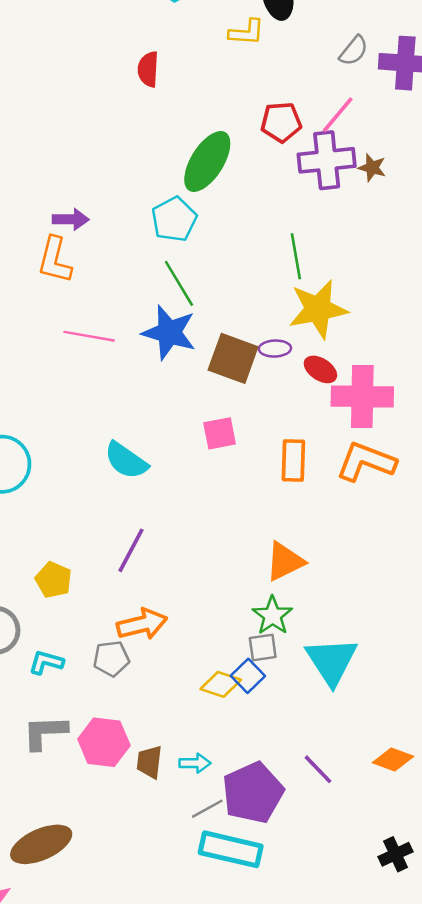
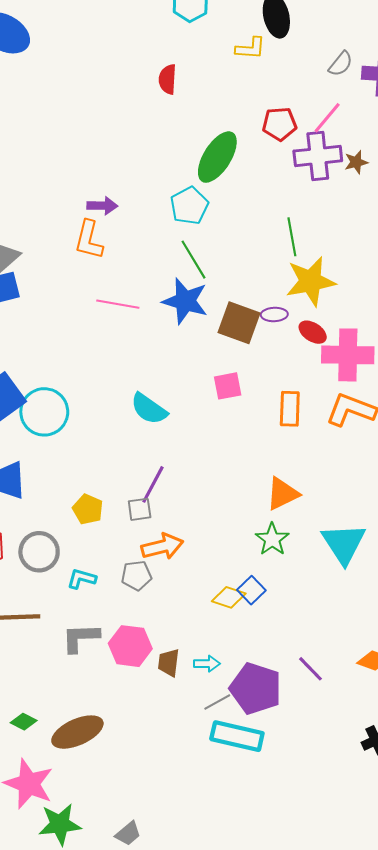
brown star: (372, 168) -> (356, 162), turned -30
gray square: (263, 648) -> (140, 509), moved
cyan triangle: (332, 661) -> (344, 543), moved
purple pentagon: (253, 793) -> (256, 688), turned -30

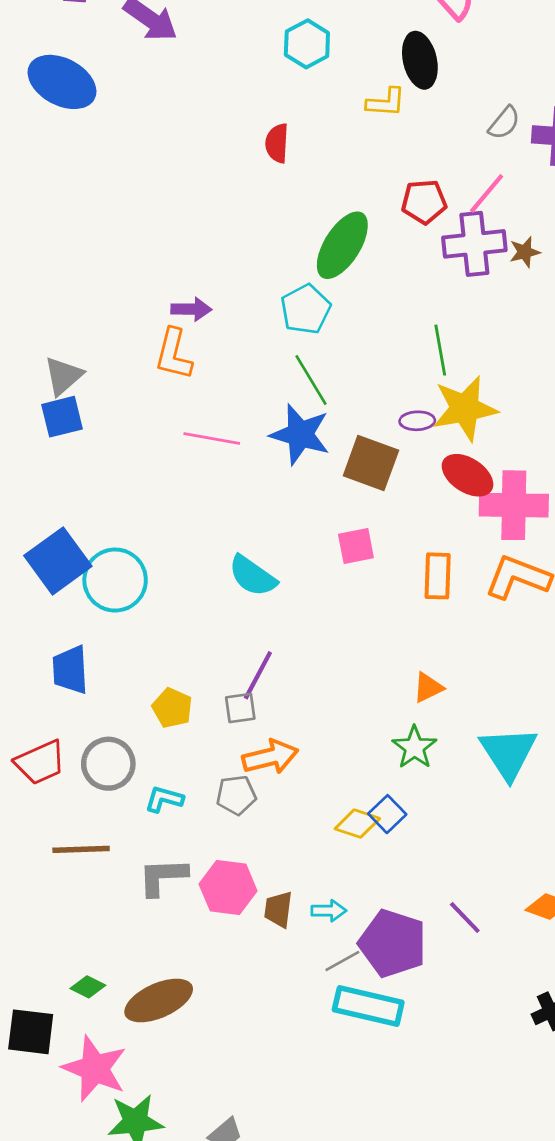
purple ellipse: (274, 315) -> (417, 421), moved
red ellipse: (313, 332) -> (468, 475), size x1.4
orange triangle: (283, 494) -> (428, 688), size x0.7

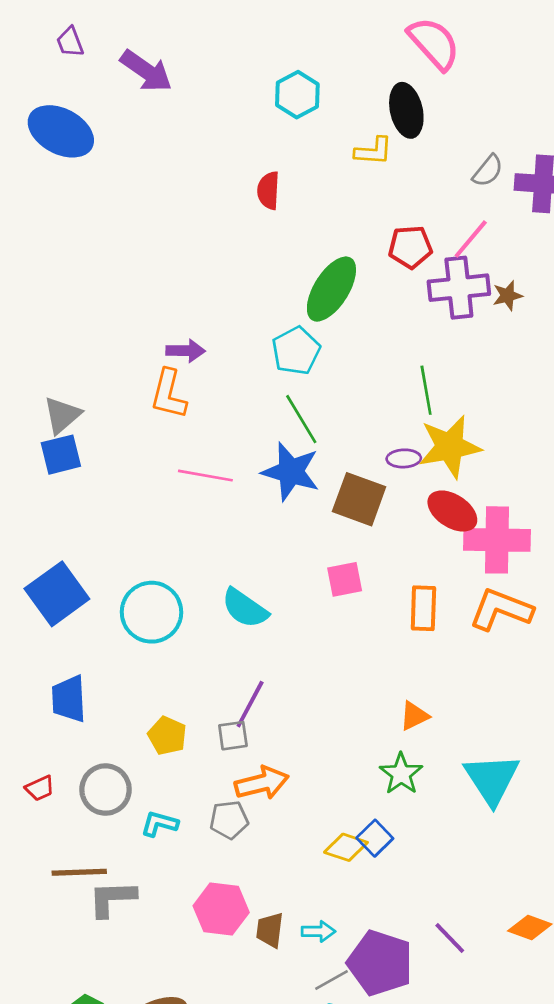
cyan circle: (115, 580) -> (152, 612), moved
red trapezoid: (40, 762) -> (40, 788), size x0.6
gray L-shape: (163, 877) -> (112, 899), moved

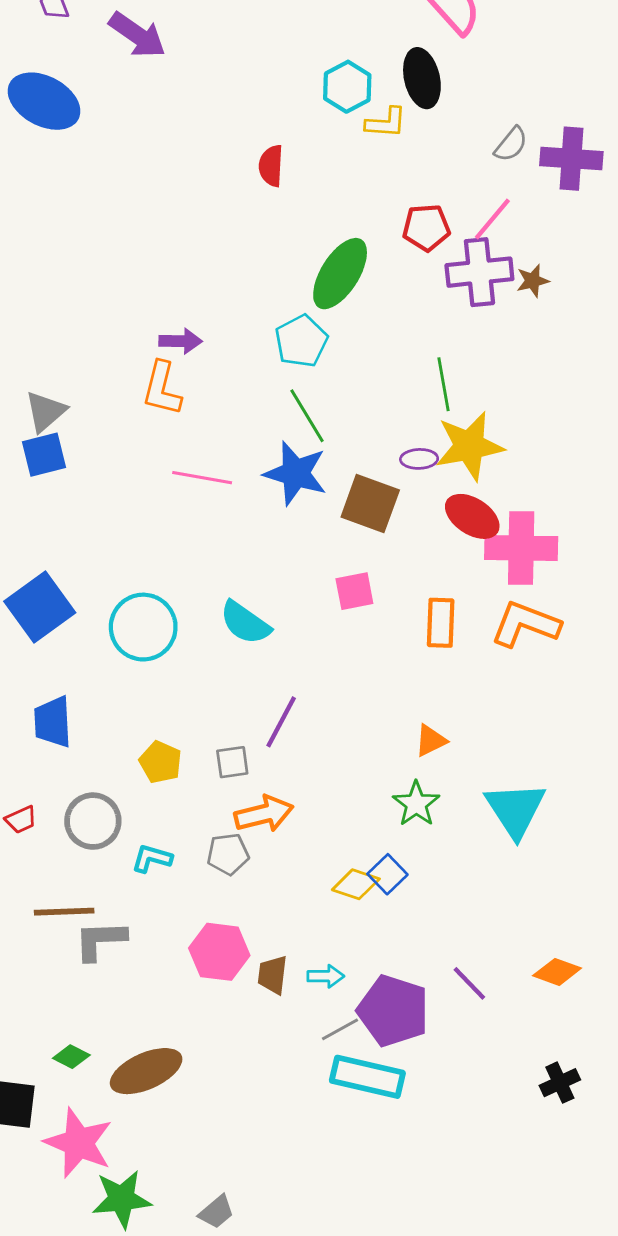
cyan hexagon: (297, 95) -> (347, 87), moved
purple line: (250, 704) -> (281, 722), moved

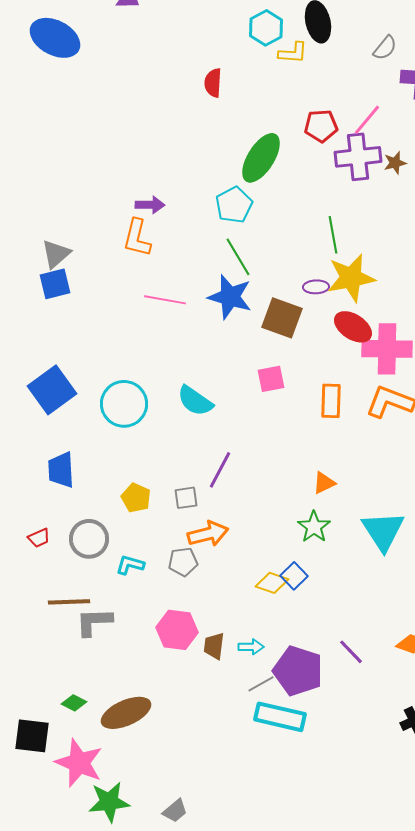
gray semicircle: (511, 144) -> (385, 48), moved

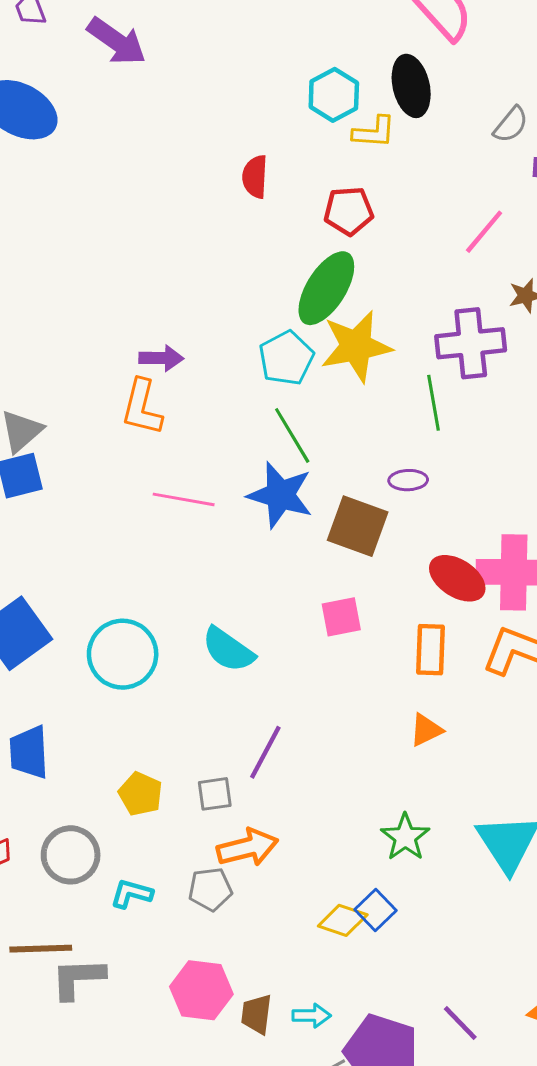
red pentagon: (321, 126) -> (349, 211), moved
purple cross: (358, 157) -> (471, 343), moved
yellow star: (351, 278) -> (356, 346), moved
red ellipse: (353, 327) -> (457, 578), moved
orange triangle: (324, 483) -> (426, 730), moved

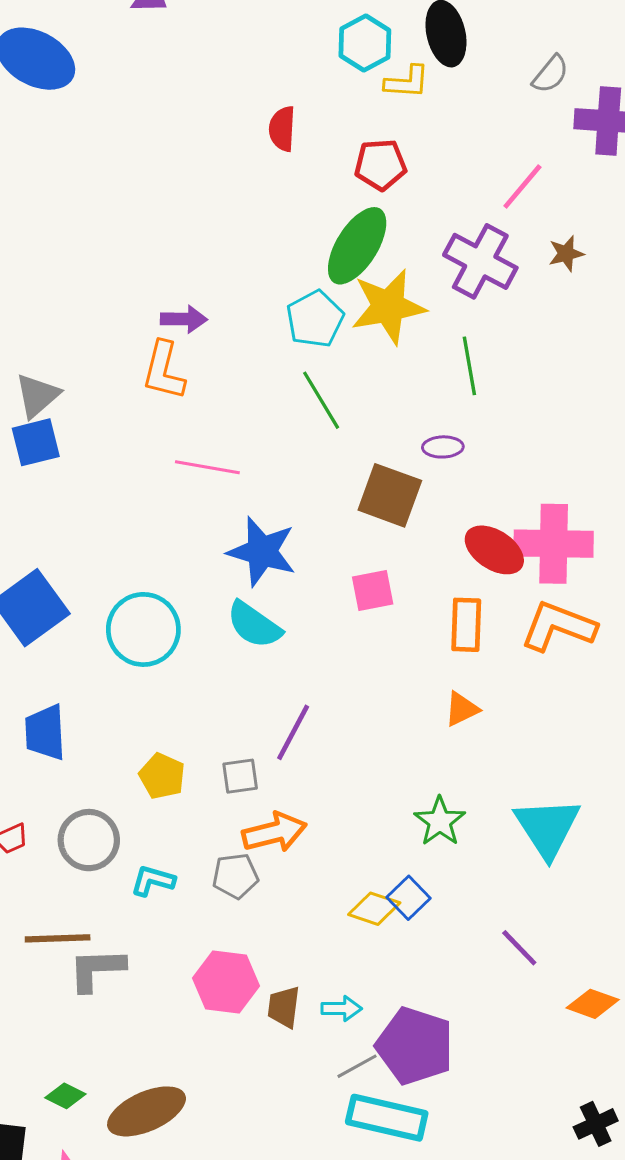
purple cross: (471, 343) -> (480, 261), moved, turned 34
blue star: (280, 495) -> (262, 551), moved
purple line: (460, 1023) -> (519, 948), moved

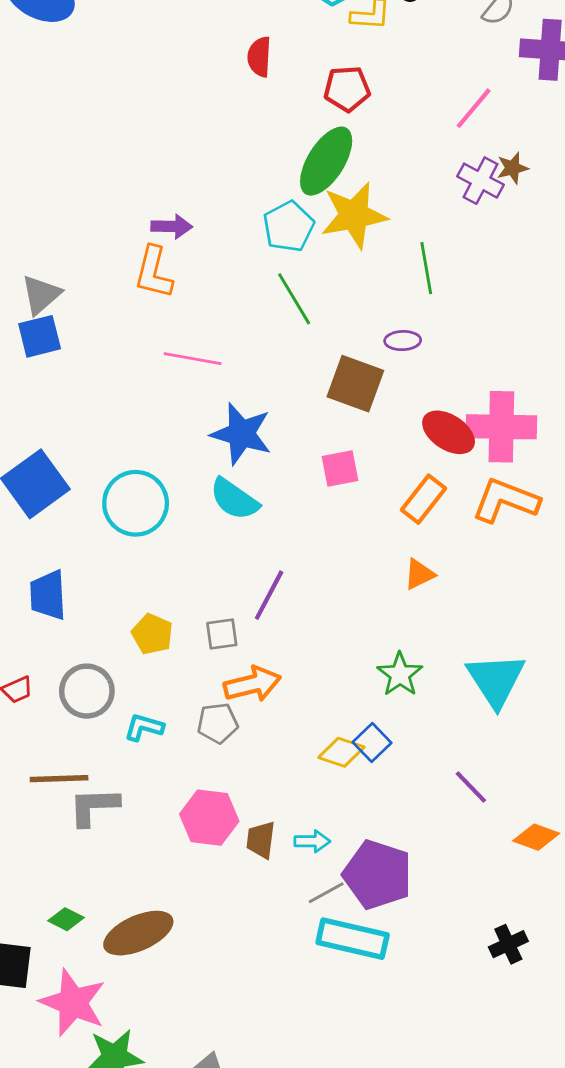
purple cross: (480, 261) -> (481, 181), moved, size x0.7
orange rectangle: (466, 625) -> (423, 499), turned 36
black cross: (596, 1124) -> (508, 944), moved

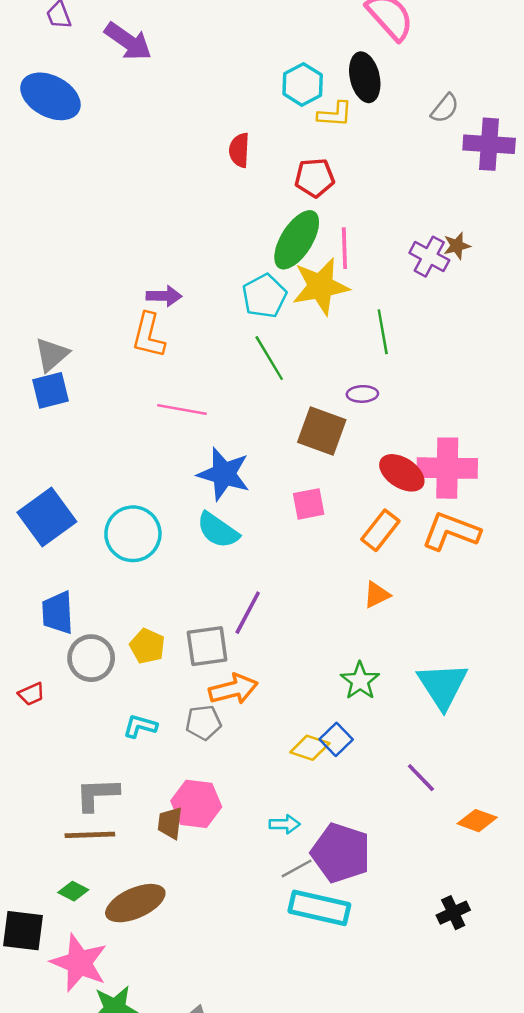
pink line: (474, 108) -> (344, 248), moved, turned -42
gray square: (222, 634) -> (207, 646), size x1.5
gray circle: (87, 691) -> (91, 658), moved
brown line: (59, 779) -> (90, 835), moved
brown trapezoid: (261, 840) -> (170, 823), moved

